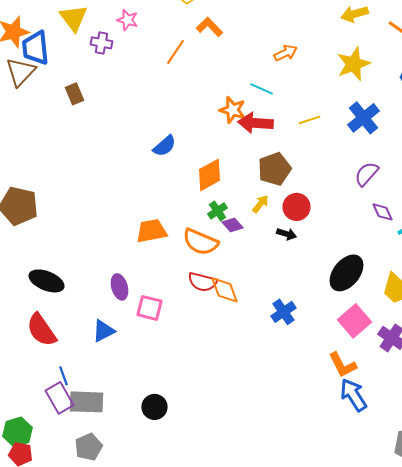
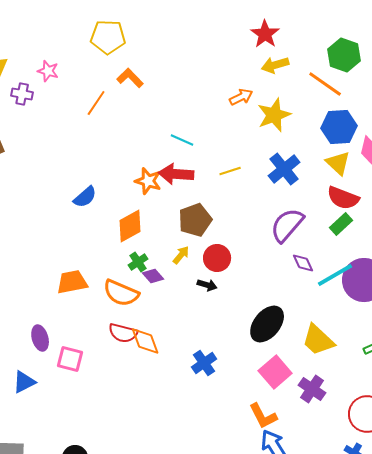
orange arrow: (286, 53) -> (241, 97), moved
orange star: (232, 110) -> (148, 181), moved
purple semicircle: (366, 174) -> (287, 225), size x1.4

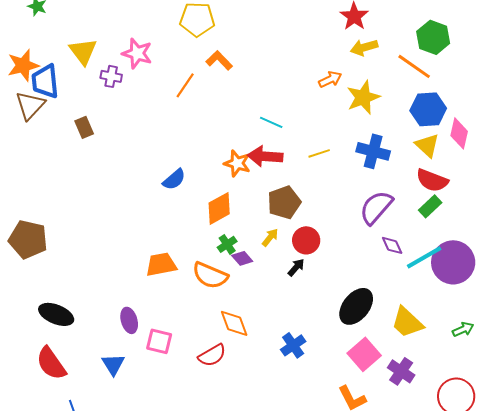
pink star: (48, 71) -> (137, 53), size x1.4
blue cross: (284, 169) -> (373, 151), turned -36
black arrow: (207, 285) -> (296, 267), turned -66
red semicircle: (123, 333) -> (212, 355), moved, turned -44
blue triangle: (24, 382) -> (113, 364), turned -35

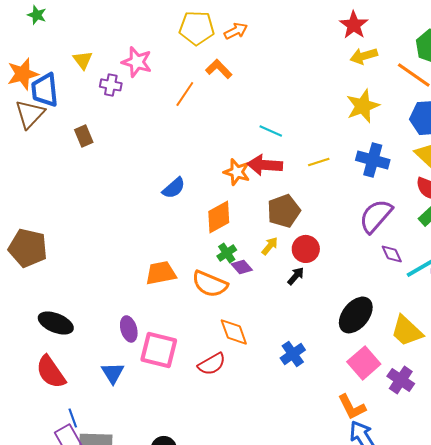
yellow triangle: (83, 51) -> (83, 60), size x0.7
orange arrow: (330, 79) -> (236, 31), moved
pink square: (159, 341) -> (159, 350), size x1.4

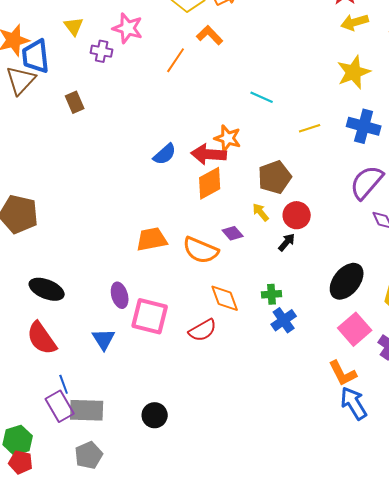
red arrow: (265, 165) -> (209, 154), moved
yellow arrow: (270, 246) -> (261, 212), turned -78
green cross: (227, 253) -> (272, 294), moved, turned 30

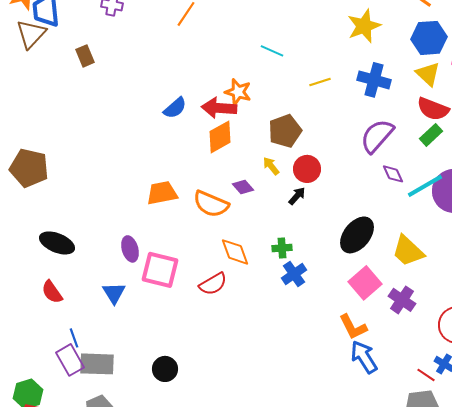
red semicircle: (42, 338) -> (52, 292), size x0.7

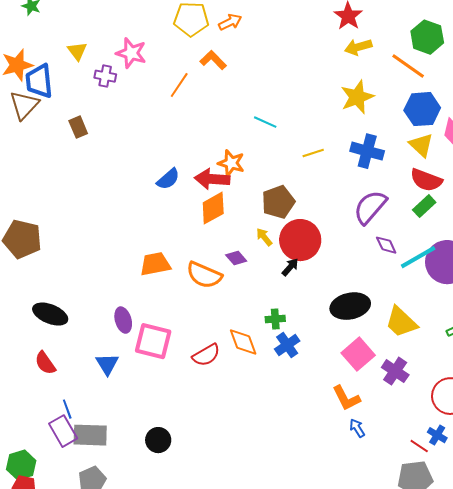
red circle: (307, 169) -> (300, 240), size x1.5
black ellipse: (357, 235) -> (350, 306), turned 39
orange diamond: (235, 252) -> (243, 342), moved
blue arrow: (364, 357) -> (357, 428), size x0.6

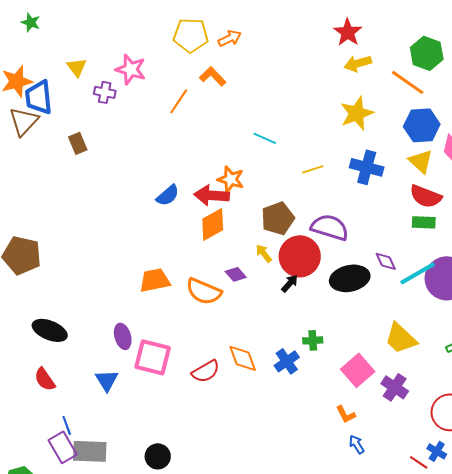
green rectangle: (424, 206) -> (424, 222), turned 45
purple semicircle: (370, 207) -> (330, 227), moved, turned 66
black ellipse: (350, 306) -> (350, 278), moved
green cross: (275, 319) -> (313, 340), moved
orange L-shape: (346, 398) -> (346, 414), size x0.7

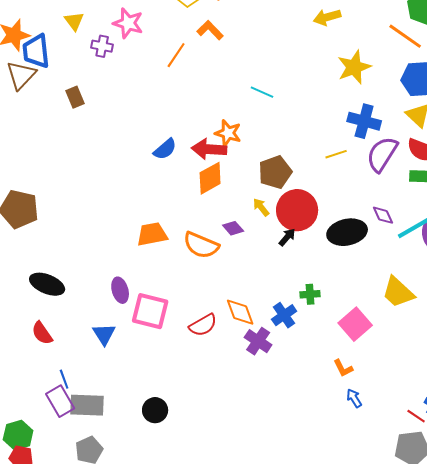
yellow arrow: (358, 63) -> (327, 17), moved
yellow line: (313, 169) -> (336, 154), moved
purple semicircle: (330, 227) -> (382, 154), moved, turned -75
purple cross: (395, 387) -> (258, 341), moved

